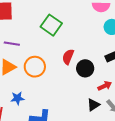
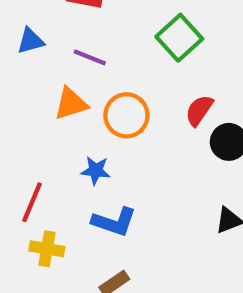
blue star: (17, 98) -> (96, 171), moved

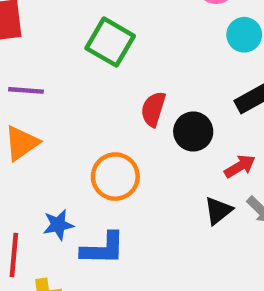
orange circle: (126, 115) -> (115, 177), moved
blue star: (96, 171) -> (58, 225), moved

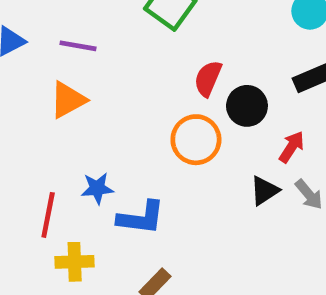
red arrow: (240, 166) -> (292, 147), turned -32
orange circle: (115, 177) -> (196, 140), moved

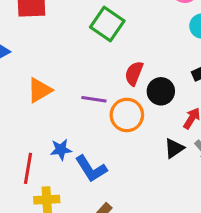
purple line: (78, 46) -> (94, 99), moved
blue L-shape: (141, 218) -> (91, 169), turned 52

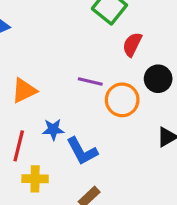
red semicircle: (134, 73) -> (132, 44), moved
orange triangle: (40, 90) -> (24, 91), moved

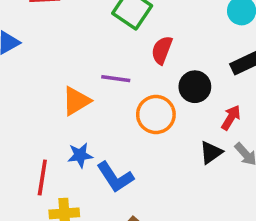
purple line: (90, 81) -> (116, 79), moved
orange triangle: (24, 91) -> (76, 101), moved

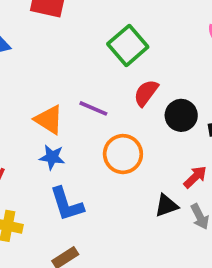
black circle: (195, 87) -> (181, 115), moved
orange triangle: (76, 101) -> (49, 120), turned 48
blue star: (80, 155) -> (52, 157), moved

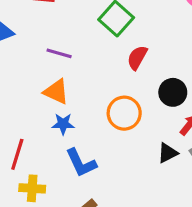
purple line: (93, 108) -> (59, 53), moved
black circle: (181, 115) -> (173, 92), moved

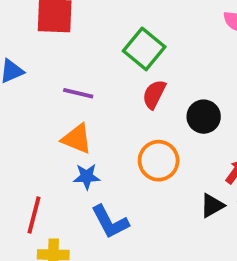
red semicircle: (137, 58) -> (154, 94), moved
black circle: (173, 92) -> (204, 117), moved

